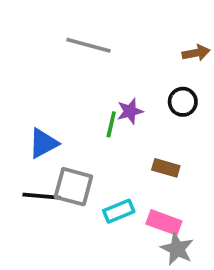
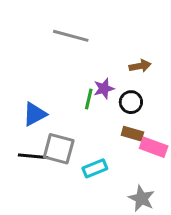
brown arrow: (196, 53) -> (140, 66), moved
black circle: (183, 102) -> (131, 102), moved
pink rectangle: (164, 222) -> (154, 147), moved

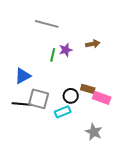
purple star: (104, 89) -> (66, 50), moved
green line: (89, 99) -> (53, 55), moved
black circle: (131, 102) -> (71, 96), moved

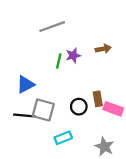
gray line: (47, 24) -> (52, 27), turned -35
brown rectangle: (88, 89) -> (98, 99), turned 64
cyan rectangle: (63, 112) -> (63, 138), moved

